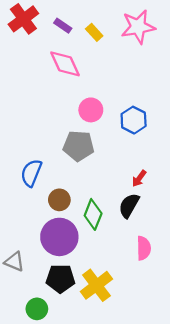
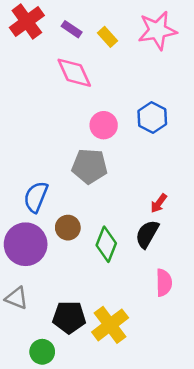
blue hexagon: (134, 120) -> (152, 118), moved
purple circle: (59, 237) -> (26, 244), moved

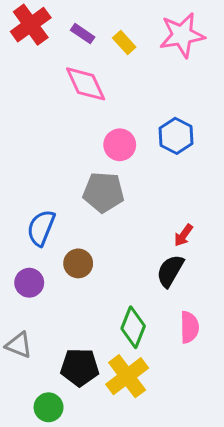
purple circle: (26, 244) -> (29, 283), size x0.6
green diamond: (106, 244) -> (133, 327), moved

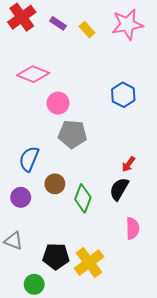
pink diamond: (86, 84) -> (33, 74), moved, turned -44
pink circle: (120, 145) -> (58, 103), moved
green diamond: (133, 327) -> (83, 198), moved

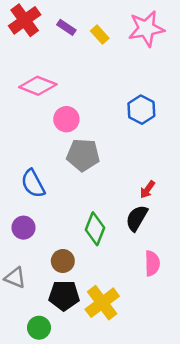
blue semicircle: (29, 159) -> (33, 184), turned -50
brown circle: (55, 184) -> (63, 261), moved

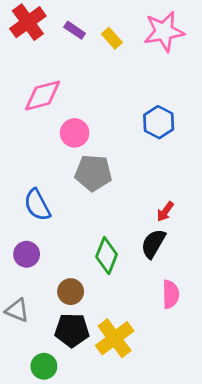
pink diamond: (38, 86) -> (43, 96), turned -36

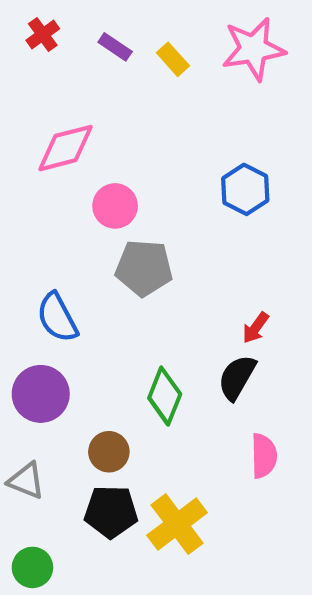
red cross: (28, 22) -> (43, 34), size x0.6
purple circle: (27, 254) -> (41, 394), size x1.4
green circle: (44, 366) -> (32, 567), moved

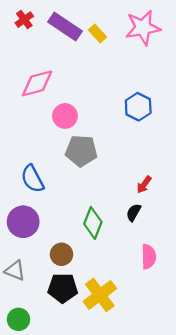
purple rectangle: (115, 47) -> (65, 26), size x1.8
black semicircle: (237, 377) -> (134, 212), size x0.7

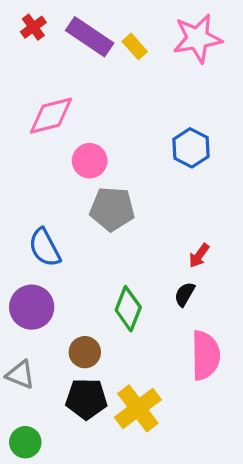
pink semicircle: (149, 257) -> (205, 355), size x1.4

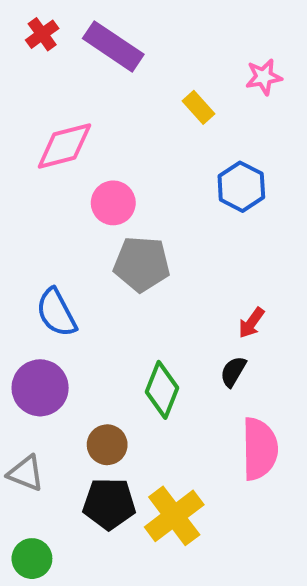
pink star: (197, 38) -> (264, 77), moved, size x0.6
yellow rectangle: (135, 46) -> (199, 107), moved

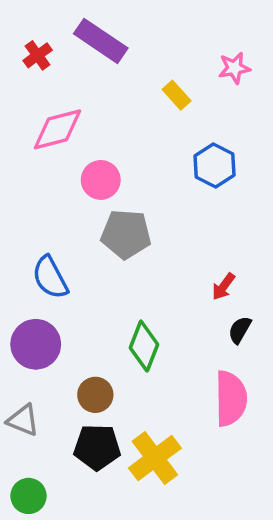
red cross: (42, 34) -> (38, 55), moved
black semicircle: (233, 372) -> (240, 330), moved

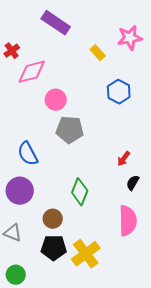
red cross: (38, 55) -> (12, 51), moved
pink star: (234, 68) -> (130, 38), size x1.4

